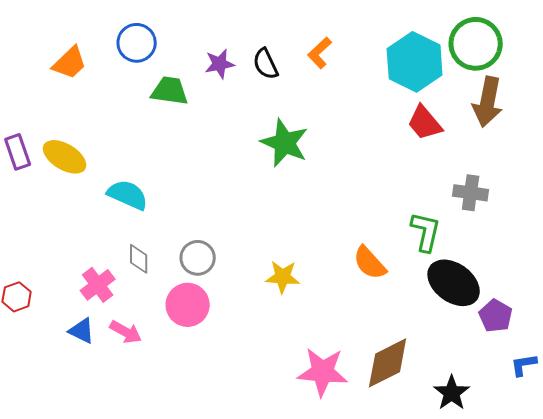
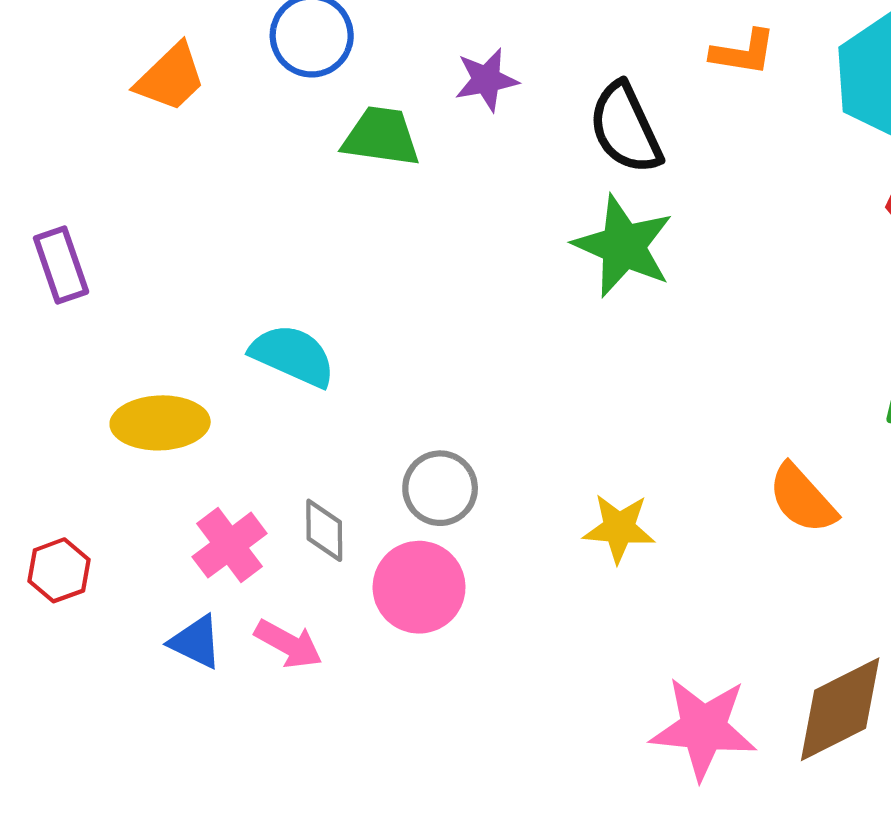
orange L-shape: (320, 53) -> (743, 52), moved, turned -128
black semicircle: (266, 64) -> (625, 128), moved, size x1.4
yellow ellipse: (65, 157) -> (160, 423), moved, turned -33
gray diamond: (139, 259) -> (324, 530), moved

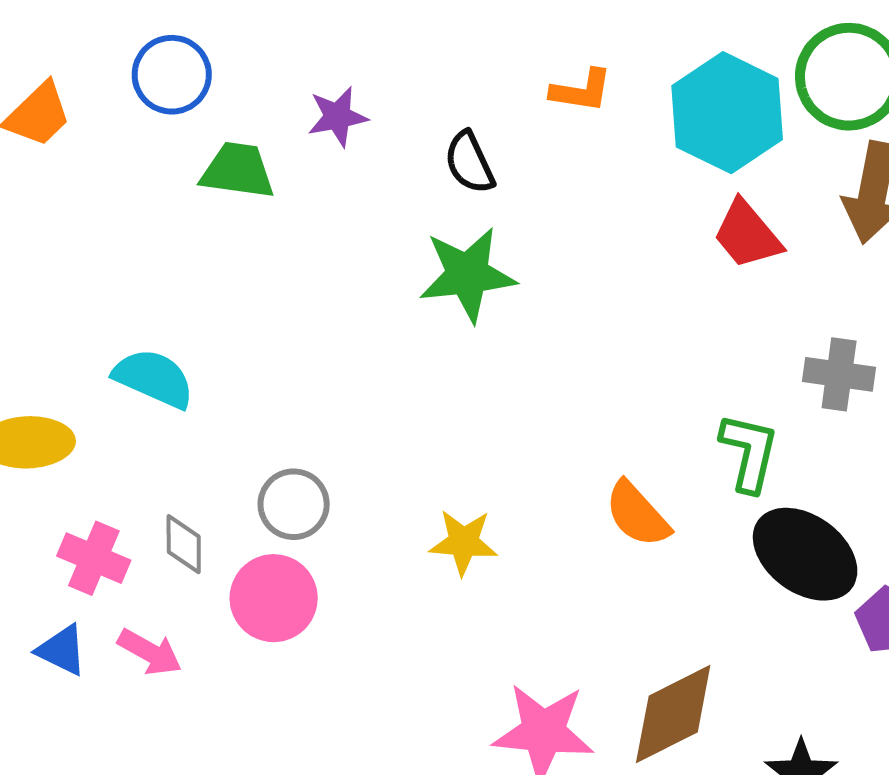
black semicircle: (625, 128) -> (469, 163), size x0.7
green star: (623, 246) -> (467, 274), turned -30
pink cross: (230, 545) -> (94, 558), turned -30

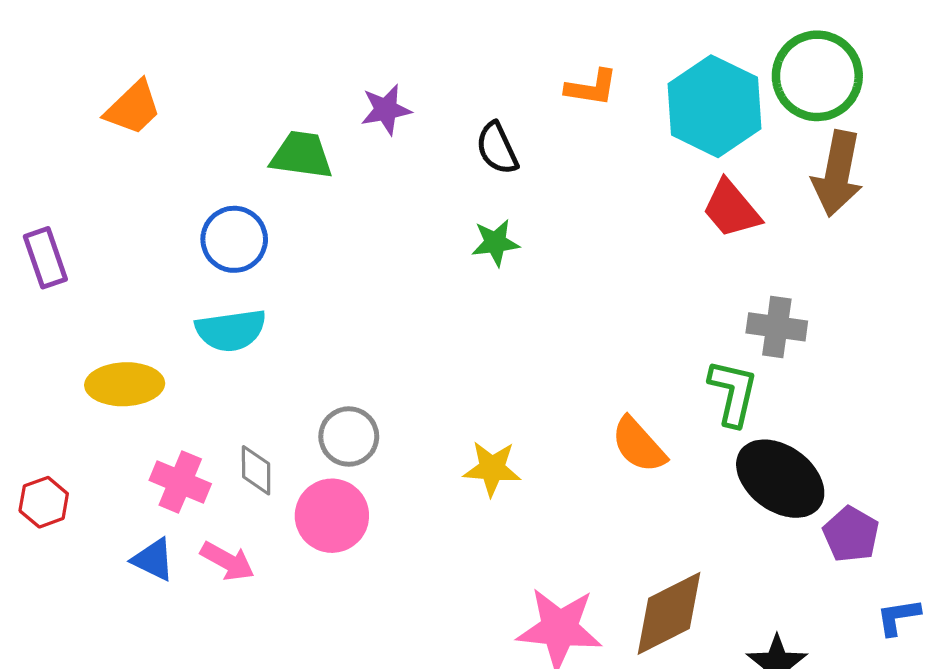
blue circle: (172, 75) -> (234, 239), moved
green star: (467, 274) -> (495, 243), size x0.6
gray cross: (839, 374) -> (777, 327), moved
cyan semicircle: (154, 378) -> (231, 330), turned 148

